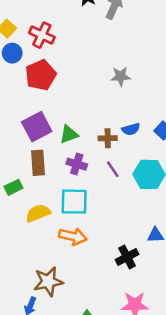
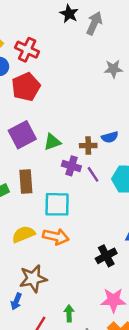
gray star: (121, 76) -> (113, 69), moved
brown rectangle: (38, 163) -> (26, 182), moved
purple cross: (77, 164) -> (71, 166), moved
yellow semicircle: (38, 213) -> (23, 234), moved

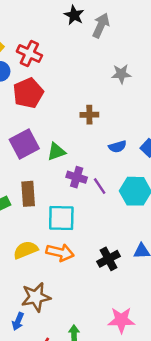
brown cross: (88, 146) -> (89, 115), moved
black cross: (106, 256) -> (109, 259), moved

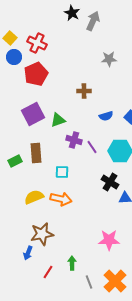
cyan square: (61, 218) -> (62, 172), size x0.6
black cross: (109, 259) -> (110, 182), moved, turned -30
pink star: (121, 320) -> (109, 240), moved

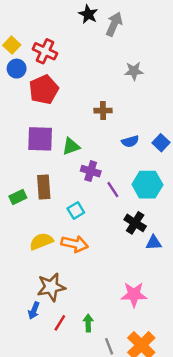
purple square: (33, 114) -> (40, 139), turned 30
purple line: (92, 147) -> (113, 190), moved
cyan square: (62, 172) -> (76, 211), turned -32
red line: (48, 272) -> (60, 323), moved

